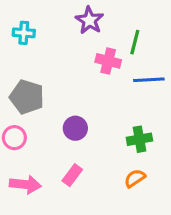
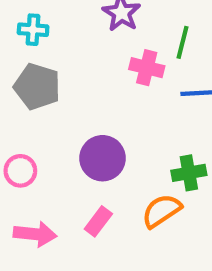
gray pentagon: (27, 97) -> (37, 87), moved
purple circle: (75, 128) -> (103, 158), size x1.4
orange semicircle: (135, 178) -> (161, 211), moved, size x1.4

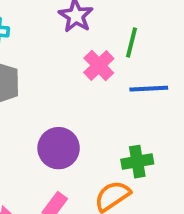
pink cross: (147, 68) -> (99, 66), turned 32

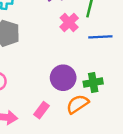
purple circle: (59, 148) -> (63, 78), moved

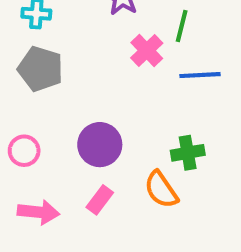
purple circle: (63, 78) -> (100, 145), moved
orange semicircle: (78, 104) -> (161, 190), turned -90

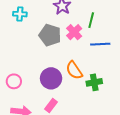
gray pentagon: (40, 69) -> (50, 35), moved
orange semicircle: (161, 190) -> (74, 70), moved

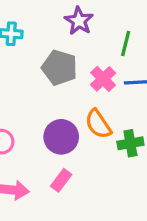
pink cross: (74, 32) -> (103, 79), moved

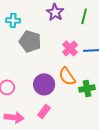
green line: (126, 43) -> (84, 16), moved
gray pentagon: (60, 68) -> (30, 41), moved

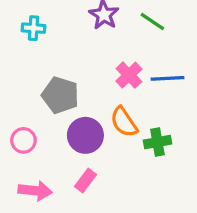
green line: (84, 16) -> (152, 21), turned -70
gray pentagon: (30, 41) -> (60, 95), moved

